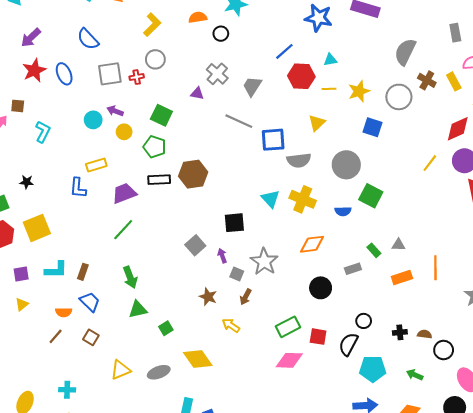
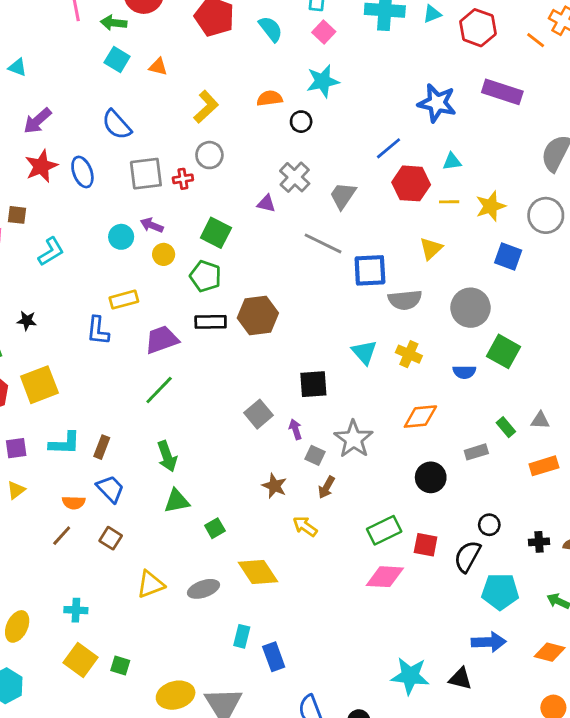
cyan L-shape: (43, 132) -> (51, 252), turned 30
yellow cross: (303, 199) -> (409, 354), size x0.7

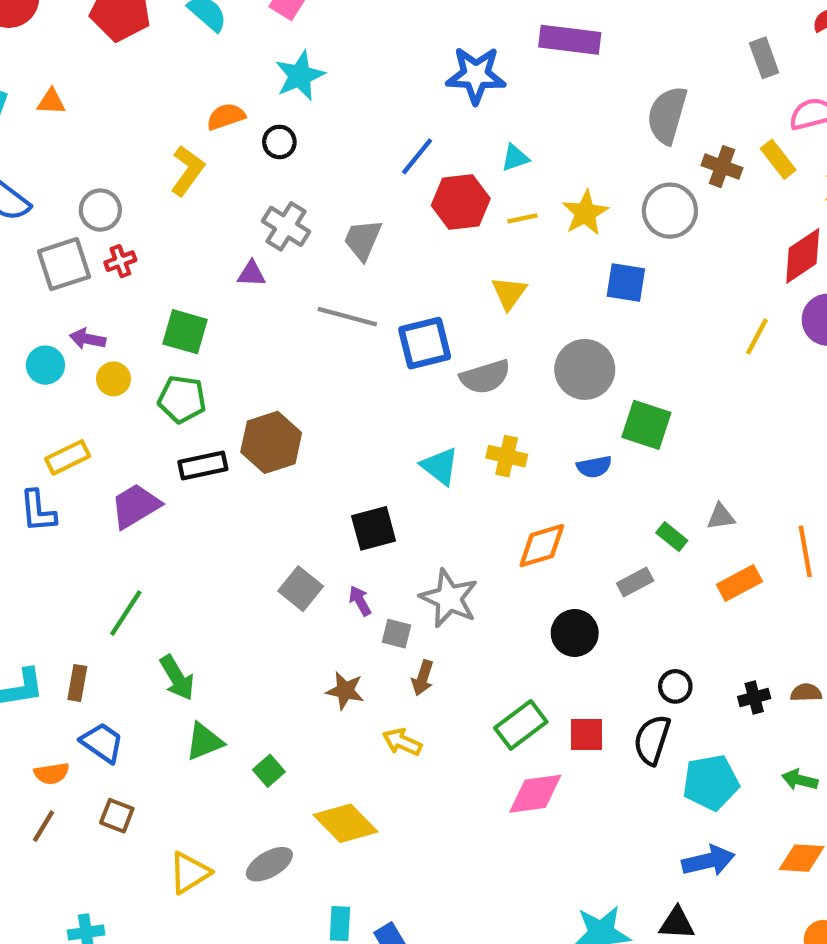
yellow L-shape: (206, 107) -> (187, 171), moved
gray circle: (209, 155) -> (100, 210), moved
green line: (159, 390) -> (126, 613), moved

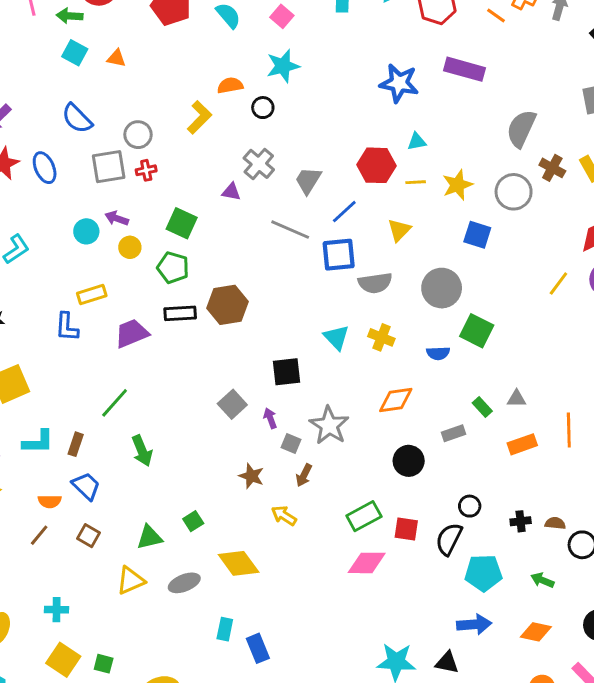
blue line: (417, 156) -> (344, 212), moved
green triangle: (204, 742) -> (149, 537), moved

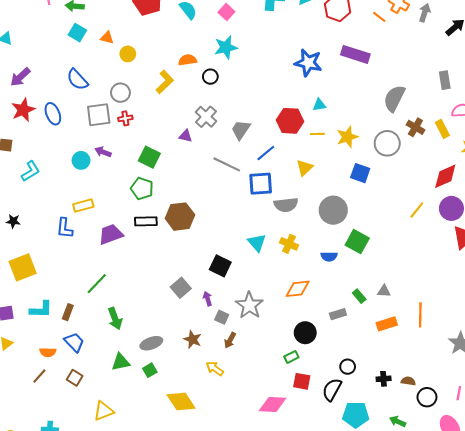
yellow circle: (130, 247) -> (128, 54), moved
black square: (286, 372) -> (220, 266), turned 30
green rectangle: (364, 516) -> (291, 357), moved, size x0.6
green triangle: (149, 537) -> (121, 362), moved
gray ellipse: (184, 583) -> (151, 343), moved

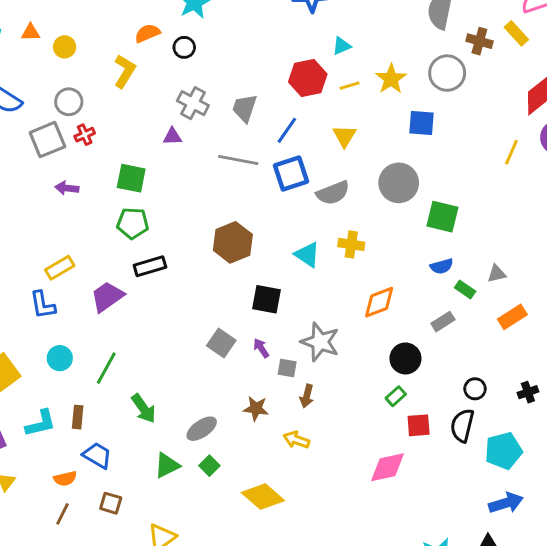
cyan circle: (81, 160) -> (60, 358), moved
brown hexagon: (180, 217) -> (233, 242), moved
blue semicircle: (329, 257) -> (442, 266), moved

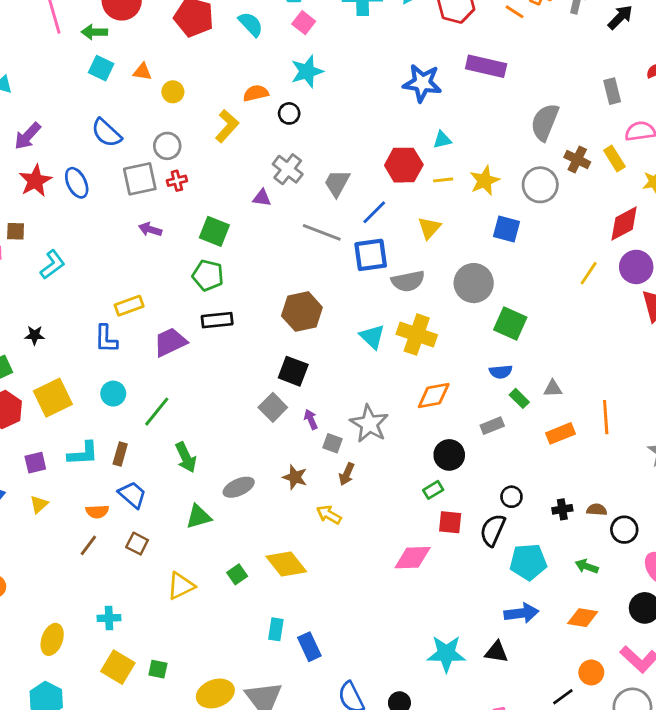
yellow cross: (351, 244) -> (417, 335), size x1.5
black square: (267, 299) -> (293, 371), moved
green square: (209, 466) -> (237, 574), moved

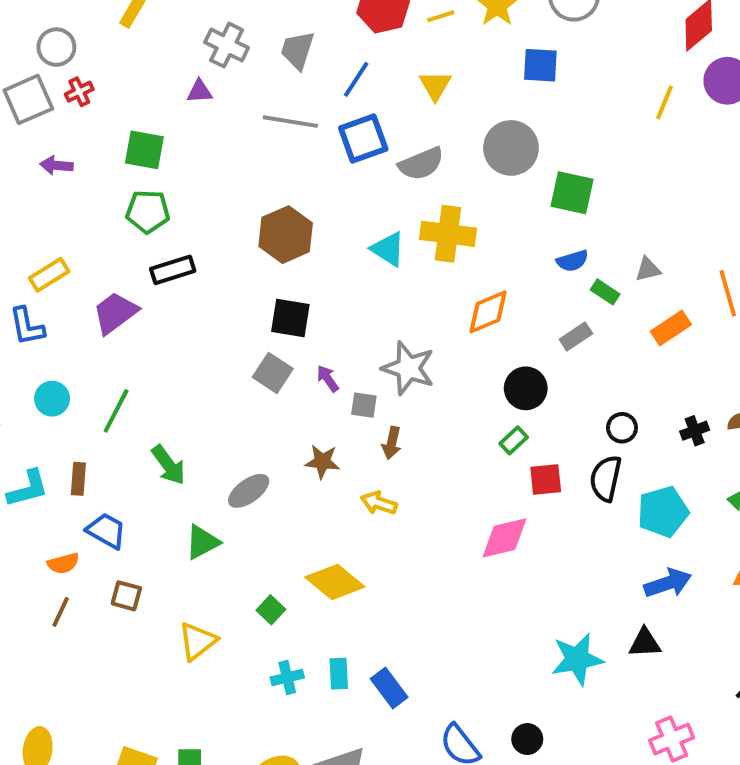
cyan cross: (109, 618) -> (287, 677), moved

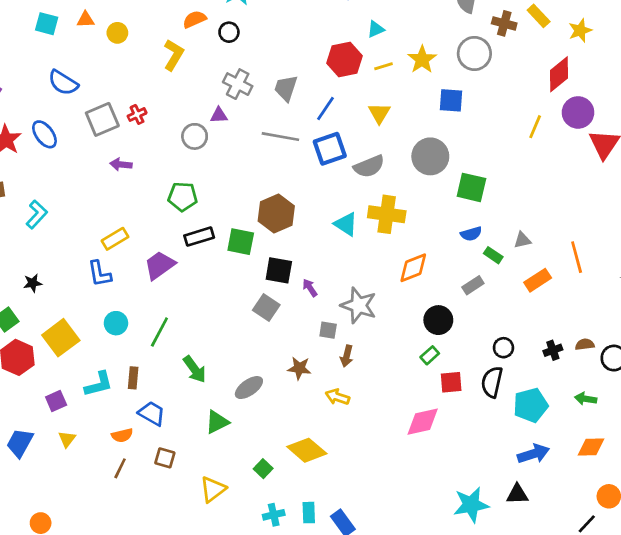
gray circle: (56, 47) -> (195, 136), moved
green square: (144, 150) -> (241, 242), moved
purple arrow: (328, 379) -> (310, 288), moved

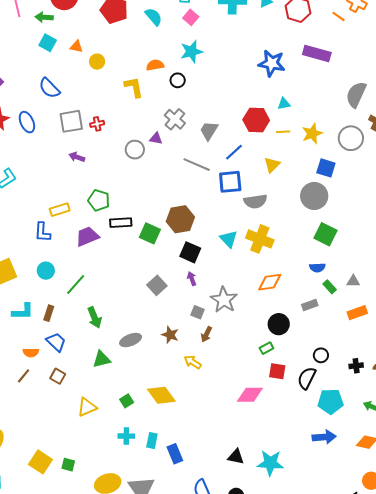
yellow L-shape: (174, 55) -> (134, 87), turned -55
gray circle: (430, 156) -> (314, 196), moved
green pentagon: (183, 197) -> (99, 200), moved
black square: (279, 270) -> (190, 252), moved
black triangle: (517, 494) -> (236, 457), moved

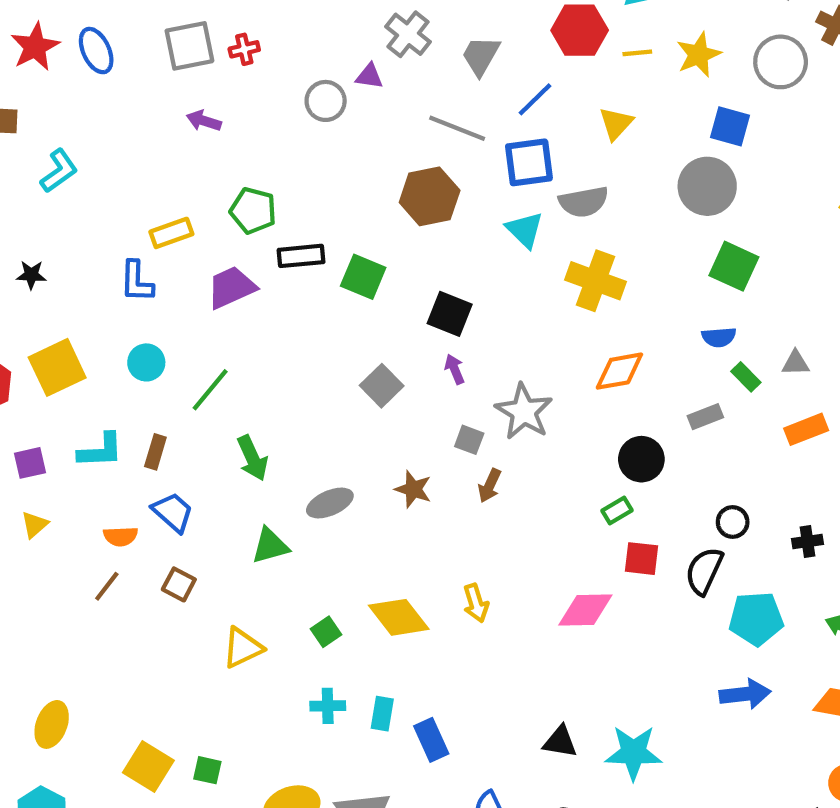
brown hexagon: (180, 219) -> (430, 196), moved
cyan triangle: (229, 239) -> (525, 230), moved
yellow arrow: (193, 362) -> (476, 603), moved, turned -138

